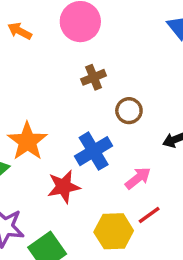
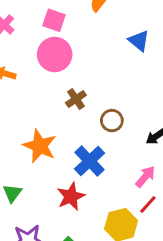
orange star: (27, 141) -> (40, 146), moved
pink arrow: (138, 178) -> (145, 177), moved

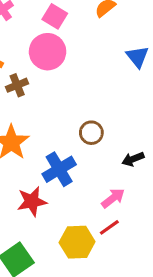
brown cross: (76, 99) -> (17, 85), moved

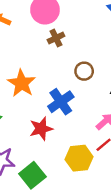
brown cross: (17, 85) -> (56, 38), moved

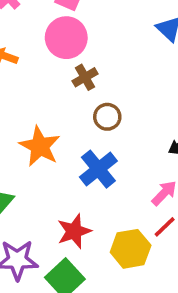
brown circle: (84, 71) -> (107, 117), moved
red star: (41, 129) -> (74, 231), moved

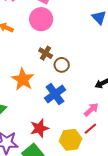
brown cross: (85, 77) -> (46, 53), moved, turned -32

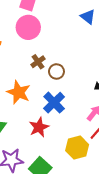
brown cross: (46, 53) -> (38, 62), turned 32
red star: (39, 128) -> (39, 127), moved

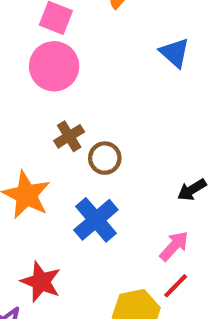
red star: (39, 127) -> (41, 282), moved, turned -30

